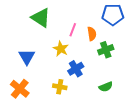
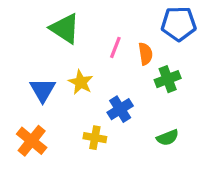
yellow star: (61, 49) -> (81, 82), moved

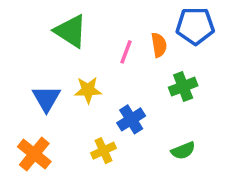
orange semicircle: (145, 54) -> (159, 45), moved
yellow star: (81, 82) -> (88, 90), turned -30
yellow cross: (95, 138) -> (103, 151), turned -35

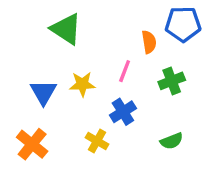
pink line: (126, 52) -> (125, 71), moved
yellow cross: (103, 151) -> (97, 141), turned -35

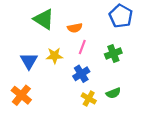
blue pentagon: (183, 24) -> (121, 16), turned 30
orange semicircle: (149, 42) -> (75, 28), moved, turned 88
yellow cross: (97, 141) -> (89, 98), moved

